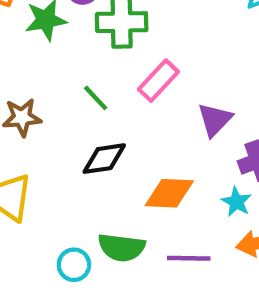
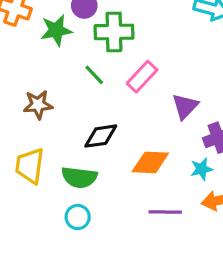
green line: (96, 98) -> (94, 75), moved
cyan star: (236, 202) -> (202, 169), turned 30
green semicircle: (122, 247) -> (79, 177), moved

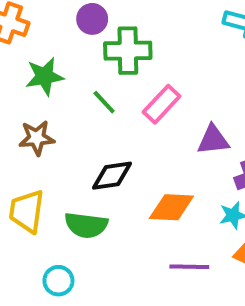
green star: (56, 30) -> (45, 76), moved
purple triangle: (185, 106) -> (213, 140), turned 40
cyan circle: (78, 217) -> (58, 281), moved

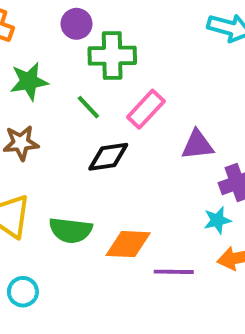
black diamond: (112, 176) -> (108, 157), moved
orange diamond: (171, 207) -> (128, 244), moved
cyan circle: (58, 281) -> (23, 292), moved

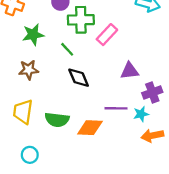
pink rectangle: (146, 109) -> (107, 35), moved
black diamond: (108, 157) -> (79, 78), turned 75
purple line: (174, 272) -> (116, 108), moved

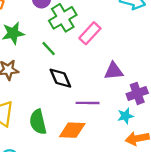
green cross: (81, 20) -> (63, 18), turned -30
purple line: (116, 108) -> (88, 103), moved
green semicircle: (57, 120) -> (38, 122), turned 70

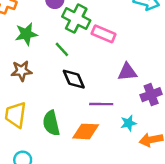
green cross: (63, 18) -> (76, 18), turned -32
pink rectangle: (90, 33) -> (104, 34), turned 70
cyan star: (125, 116) -> (129, 123), moved

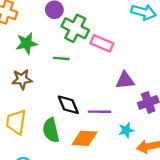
green line: (62, 49) -> (61, 58), turned -42
black diamond: (74, 79) -> (68, 105), moved

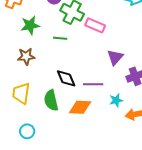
purple triangle: (125, 80) -> (115, 57), turned -42

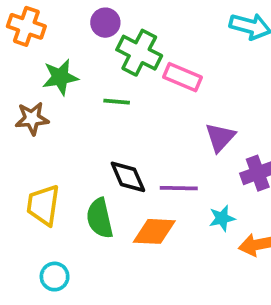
brown star: (26, 56) -> (32, 119), moved

